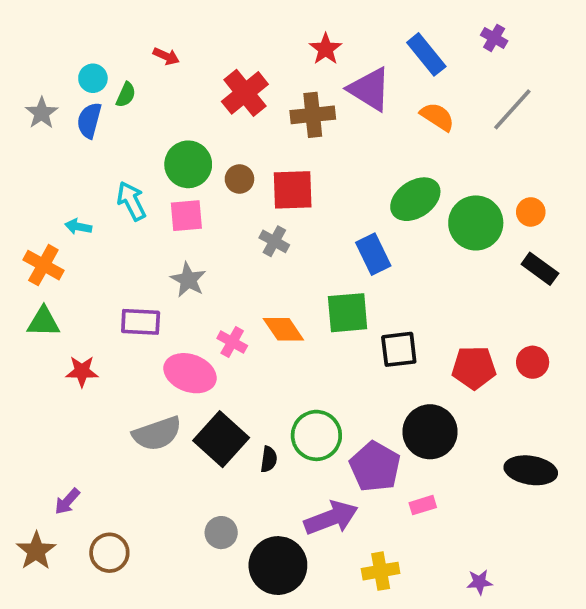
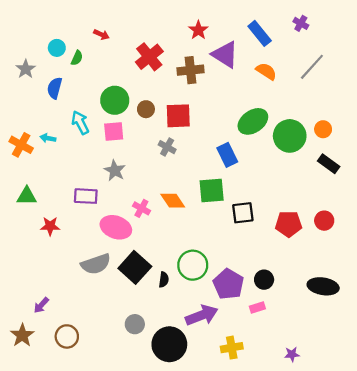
blue semicircle: (89, 120) -> (55, 88), moved
orange cross: (43, 265) -> (21, 145), moved
black circle: (430, 432) -> (264, 280), moved, size x0.6

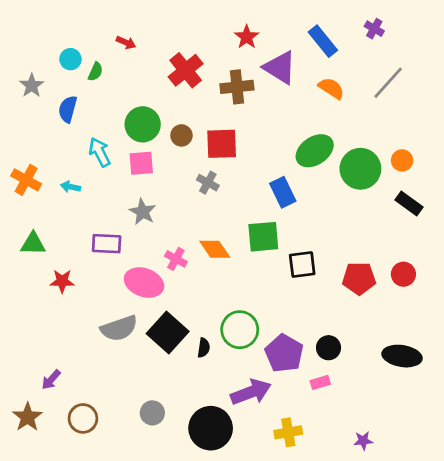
cyan arrow: (48, 138) -> (70, 187), moved
gray circle: (135, 324) -> (152, 413), moved

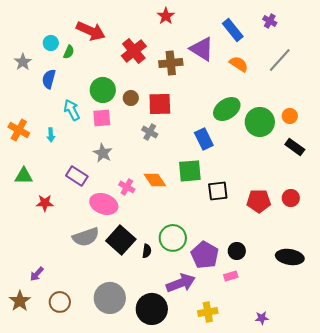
red star: (247, 37) -> (166, 16), moved
red arrow: (126, 43) -> (91, 31), size x2.0
cyan arrow: (70, 187) -> (51, 135), turned -104
purple rectangle: (107, 244) -> (77, 176), turned 30
gray circle: (152, 413) -> (110, 298), size x1.8

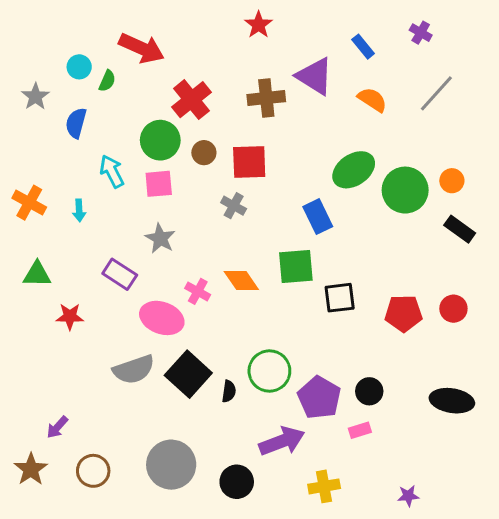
blue rectangle: (233, 30) -> (363, 47), size x0.7
red cross: (134, 51) -> (191, 100), moved
black circle: (152, 309) -> (237, 482), size x0.7

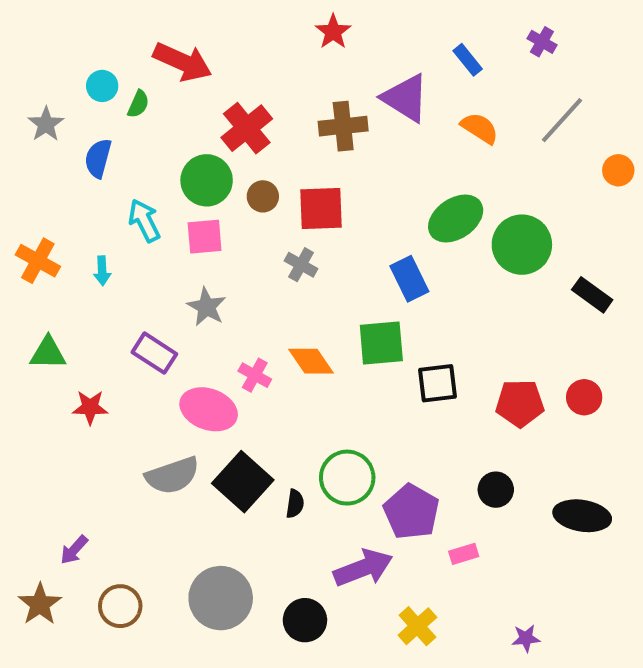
orange circle: (452, 181) -> (618, 170), moved
black circle: (369, 391) -> (496, 490), moved
yellow cross: (324, 486) -> (417, 626), turned -32

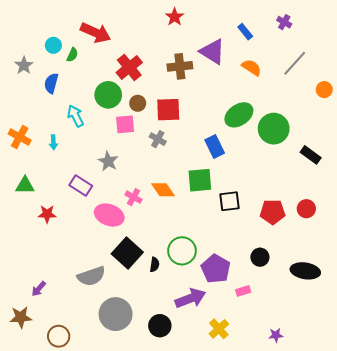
pink square: (205, 237) -> (125, 124), moved
gray semicircle: (172, 476) -> (91, 276), moved
brown star: (40, 604) -> (21, 317), turned 30
brown circle: (120, 606) -> (59, 336), moved

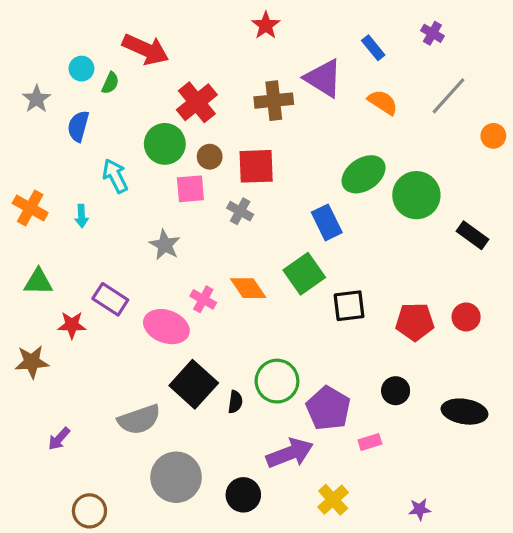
green square: (200, 180) -> (304, 274), turned -30
purple rectangle: (81, 186) -> (110, 299), moved
brown star: (21, 317) -> (32, 362), moved

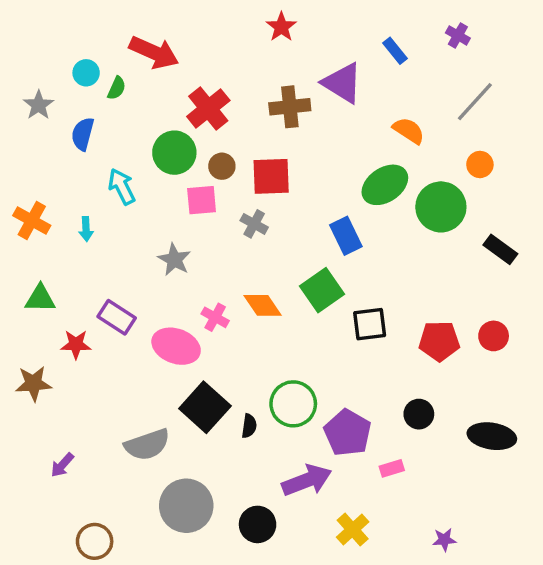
orange semicircle: (383, 102) -> (409, 131), moved
orange circle: (493, 136) -> (480, 164), moved

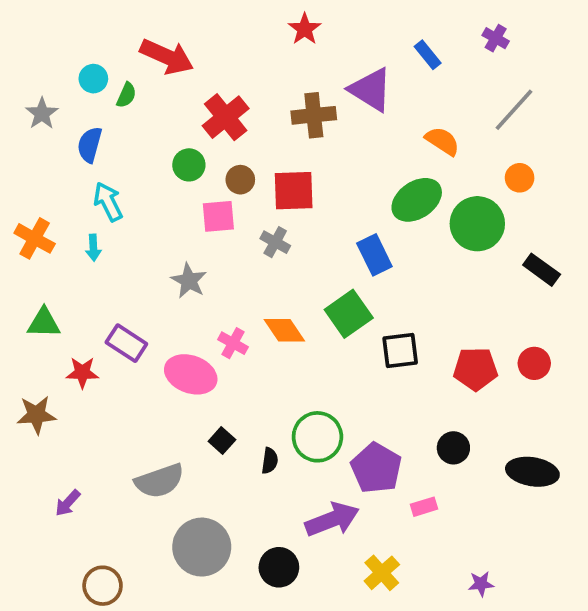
green circle: (174, 153) -> (189, 165), size x0.7
cyan arrow: (122, 187) -> (108, 202), moved
black square: (205, 407) -> (222, 441), size x0.5

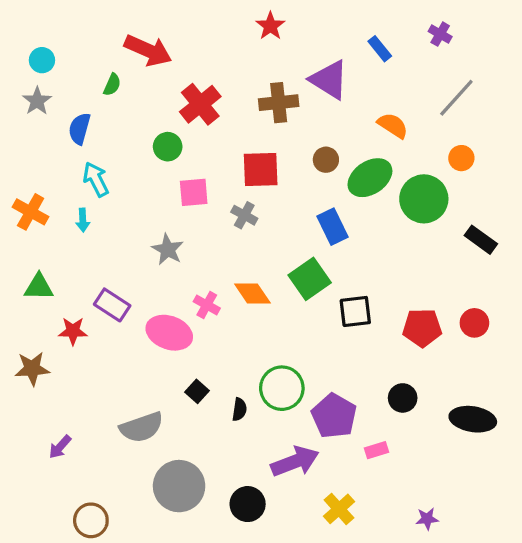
cyan circle: (93, 79) -> (42, 60), moved
brown circle: (240, 180) -> (326, 160), moved

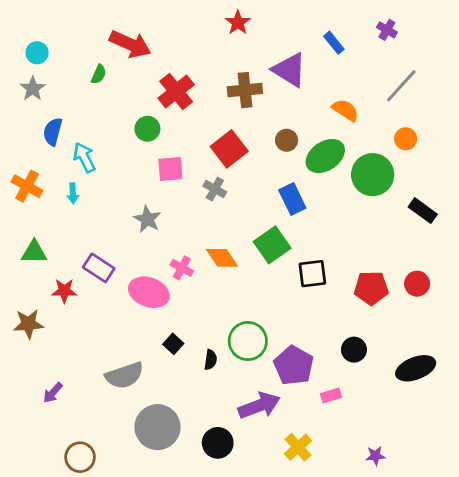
blue semicircle: (80, 129) -> (53, 132), moved
red square: (261, 169) -> (229, 149), turned -36
black ellipse: (473, 419) -> (416, 368), turned -30

